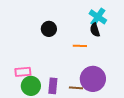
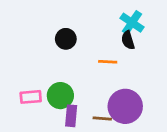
green circle: (31, 86) -> (60, 96), moved

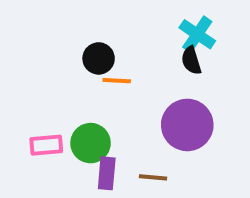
orange line: (108, 62) -> (117, 81), moved
purple circle: (125, 106) -> (187, 125), moved

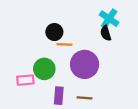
purple circle: (187, 125) -> (85, 64), moved
green circle: (91, 143) -> (44, 69), moved

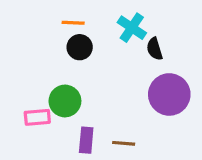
cyan cross: (109, 19) -> (132, 28), moved
orange line: (64, 44) -> (73, 23), moved
purple circle: (85, 64) -> (169, 94), moved

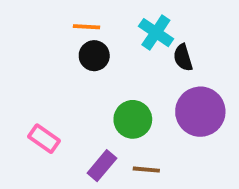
green circle: (65, 101) -> (133, 119), moved
pink rectangle: (37, 117) -> (44, 139), turned 40
purple rectangle: (86, 140) -> (102, 166), turned 35

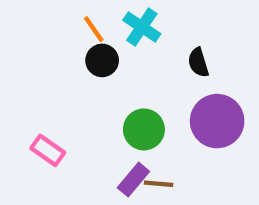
orange line: (86, 27) -> (94, 29), turned 52
cyan cross: (156, 33) -> (142, 27), moved
purple rectangle: (102, 166) -> (133, 180), moved

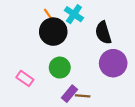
black circle: (102, 60) -> (53, 32), size x1.6
black semicircle: (198, 63) -> (103, 33), size x1.5
green circle: (144, 129) -> (60, 68), moved

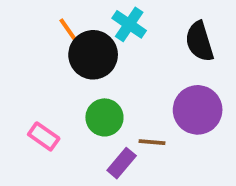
orange line: (49, 15) -> (68, 30), moved
black semicircle: (103, 33) -> (199, 41), moved
brown line: (83, 96) -> (152, 142), moved

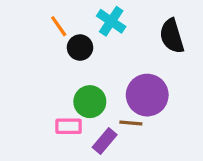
black circle: (93, 55) -> (80, 48), size x0.6
purple circle: (198, 110) -> (147, 95), moved
pink rectangle: (44, 136) -> (69, 126), moved, turned -35

